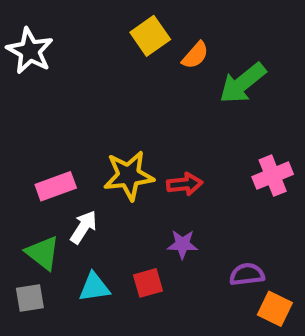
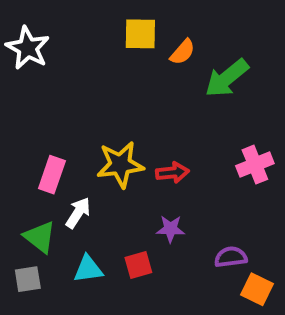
yellow square: (150, 36) -> (140, 34), turned 36
pink rectangle: (56, 186) -> (52, 175), turned -51

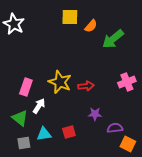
yellow star: (120, 165) -> (60, 82), turned 30
purple star: (170, 229) -> (95, 114), moved
gray square: (28, 279) -> (24, 143), moved

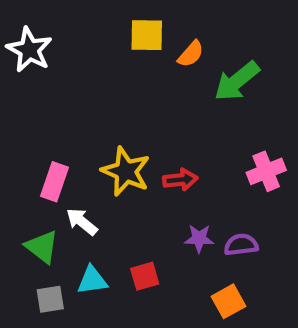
white arrow: (39, 106) -> (82, 222), turned -84
purple semicircle: (115, 128) -> (241, 245), moved
orange square: (128, 144) -> (228, 301), moved, turned 35

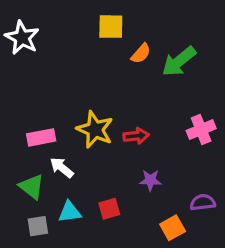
orange semicircle: (191, 54) -> (141, 54), moved
pink rectangle: (55, 182) -> (41, 137), turned 60
purple semicircle: (241, 245) -> (203, 202), moved

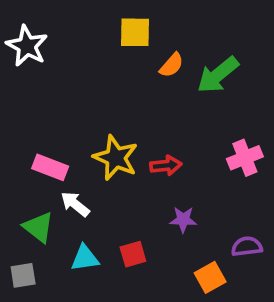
pink rectangle: (41, 137) -> (50, 167), turned 32
gray square: (38, 226) -> (23, 275), moved

